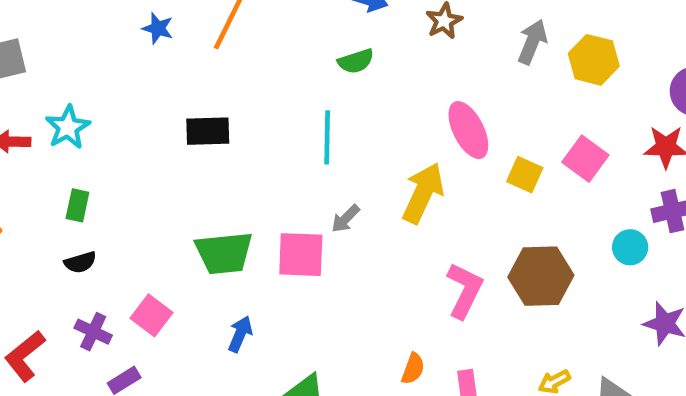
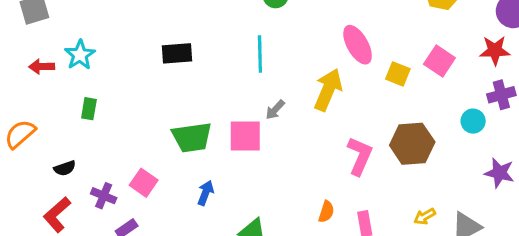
black semicircle: (80, 262) -> (65, 168), moved

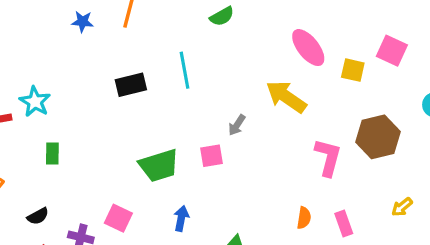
cyan line: (260, 54) -> (185, 70), moved
yellow arrow: (328, 90) -> (286, 97), turned -69
pink square: (245, 136) -> (212, 156), size x0.7

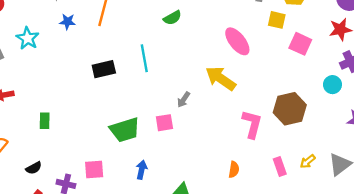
yellow square: (353, 70) -> (277, 20), moved
cyan star: (35, 102) -> (28, 38), moved
pink square: (118, 218) -> (94, 169), turned -30
pink rectangle: (344, 223) -> (280, 166), moved

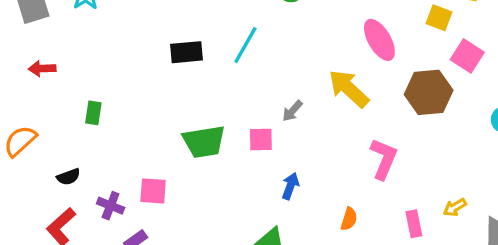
cyan line: (144, 58) -> (245, 45), turned 32
brown hexagon: (290, 109) -> (429, 92), moved
yellow arrow: (308, 161) -> (455, 207), moved
blue arrow: (142, 170) -> (290, 186), moved

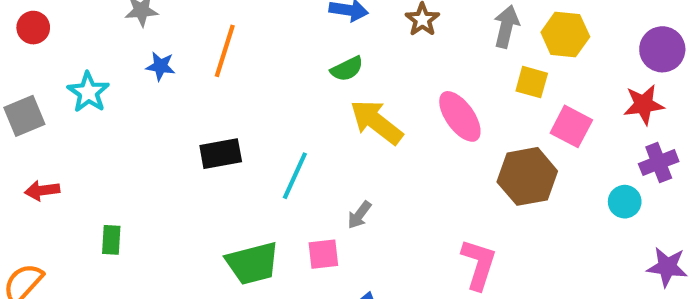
cyan line: (245, 45) -> (295, 176), moved
yellow arrow: (349, 89) -> (376, 122), moved

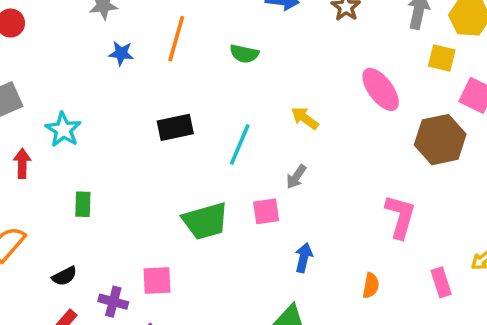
green semicircle: (347, 69) -> (244, 54), moved, turned 40
cyan star: (88, 92) -> (63, 130), moved
yellow arrow: (376, 122) -> (305, 118), moved, size x0.6
red arrow: (42, 190) -> (22, 163), turned 100

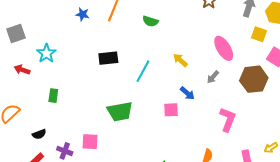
red arrow: (22, 163) -> (22, 70), turned -77
gray arrow: (296, 177) -> (213, 77), moved
pink square: (266, 211) -> (171, 110), moved
blue arrow: (304, 258) -> (187, 93), moved, turned 112

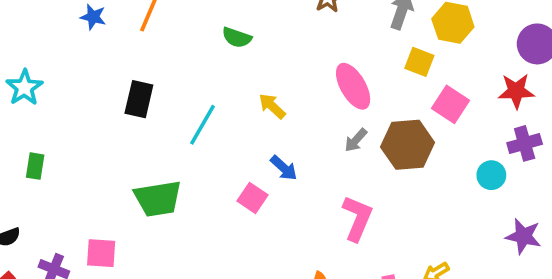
green semicircle: (150, 21) -> (237, 37), moved
black rectangle: (108, 58) -> (139, 99), turned -72
gray arrow: (213, 77) -> (356, 140), moved
pink square: (171, 110) -> (253, 198), turned 35

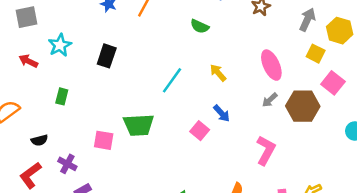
black rectangle: (139, 99) -> (107, 56), moved
pink square: (101, 253) -> (104, 140), moved

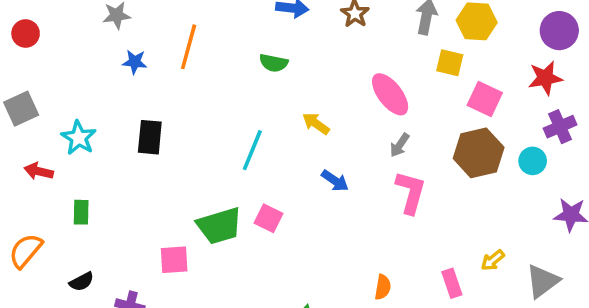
green rectangle: (62, 96) -> (81, 212), moved
brown hexagon: (303, 106) -> (479, 153), moved
pink square: (200, 131) -> (269, 218), moved
pink L-shape: (266, 150) -> (411, 192), moved

